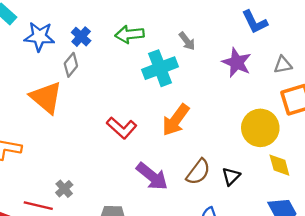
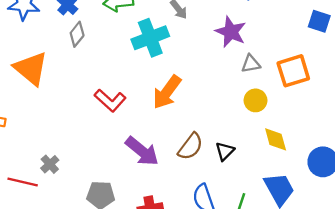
gray diamond: (71, 65) -> (77, 34), moved
gray triangle: (283, 65) -> (251, 64), moved
yellow circle: (260, 128) -> (255, 100), size x0.6

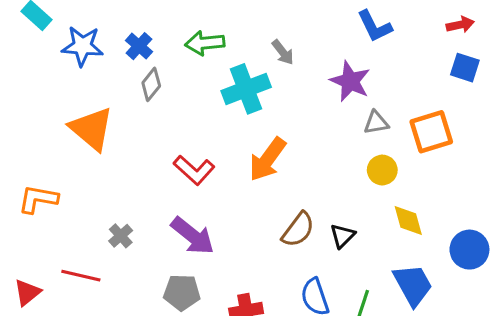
purple arrow: (142, 151) -> (193, 236), moved
gray cross: (50, 164) -> (121, 236), moved

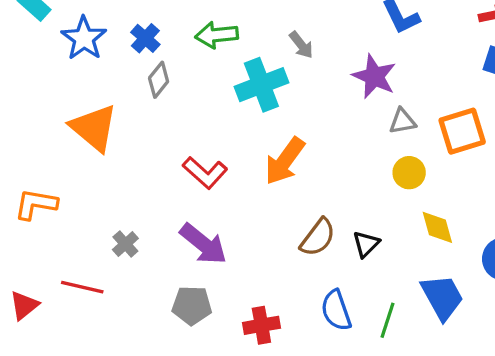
blue star: (82, 46) -> (84, 38), turned 30

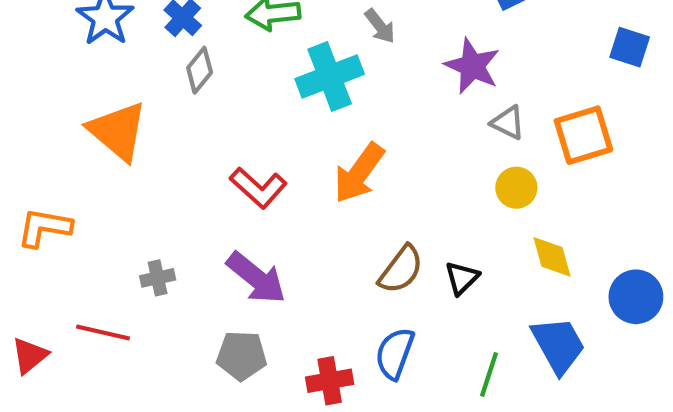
gray triangle: (402, 121) -> (508, 123), turned 36
gray cross: (125, 244) -> (158, 278), turned 30
blue semicircle: (336, 310) -> (395, 353), moved, turned 39

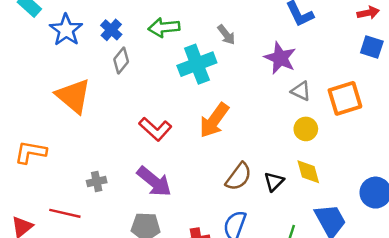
yellow diamond: (552, 257) -> (308, 172), moved

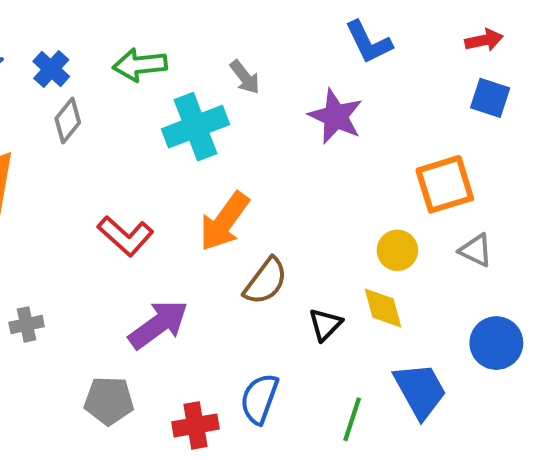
gray triangle: (301, 91) -> (476, 250), moved
yellow circle: (306, 129) -> (397, 250), moved
brown semicircle: (239, 177) -> (266, 281), moved
purple arrow: (154, 182) -> (158, 324), moved, turned -75

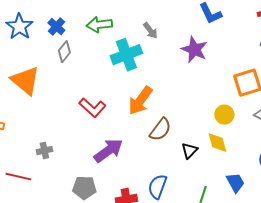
blue trapezoid: (420, 390) -> (235, 183), size x0.7

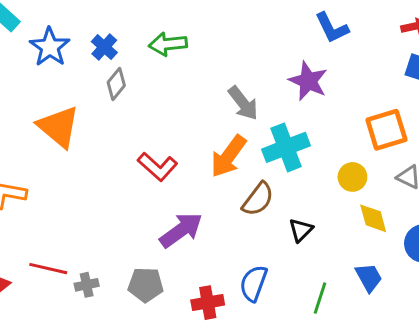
gray arrow: (150, 31) -> (243, 103), moved, size x1.4
cyan cross: (126, 55) -> (286, 147), moved
yellow diamond: (217, 143) -> (373, 218), moved
gray cross: (44, 151) -> (87, 285), moved

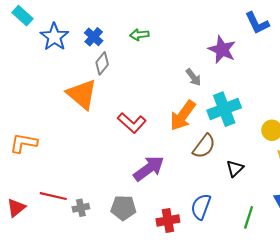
green arrow: (168, 44) -> (139, 35), size x0.7
purple star: (308, 81) -> (222, 50), moved
gray arrow: (243, 103) -> (193, 77), size x0.7
orange triangle: (59, 127) -> (82, 94), moved

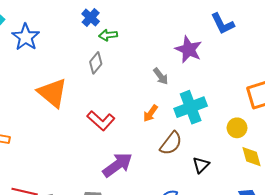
blue cross: (94, 37) -> (91, 18), moved
gray diamond: (102, 63) -> (96, 63), moved
orange arrow: (183, 115) -> (150, 113), size x0.6

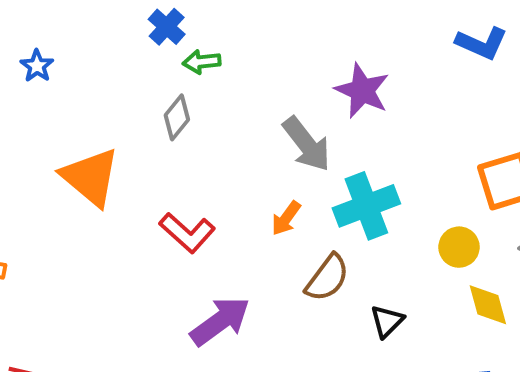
blue L-shape: (223, 24) -> (482, 43), moved, turned -40
blue star: (26, 37) -> (37, 66), size x0.6
gray arrow: (161, 76) -> (307, 144), size x1.6

